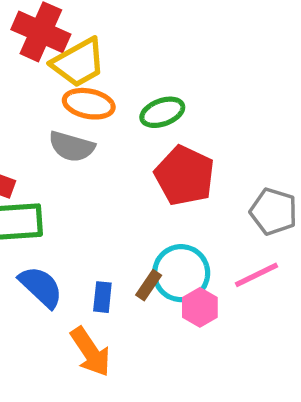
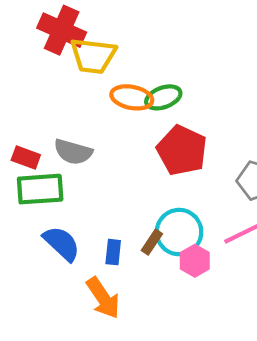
yellow trapezoid: (78, 63) -> (93, 56), turned 36
orange ellipse: (89, 104) -> (132, 97), moved
gray semicircle: (72, 146) -> (73, 152), moved

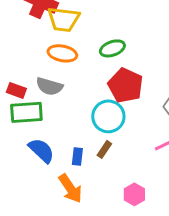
orange ellipse: (132, 97) -> (62, 53), moved
cyan circle: (179, 232) -> (108, 116), moved
pink hexagon: (195, 261) -> (134, 194), moved

